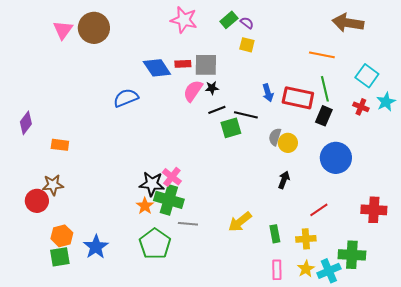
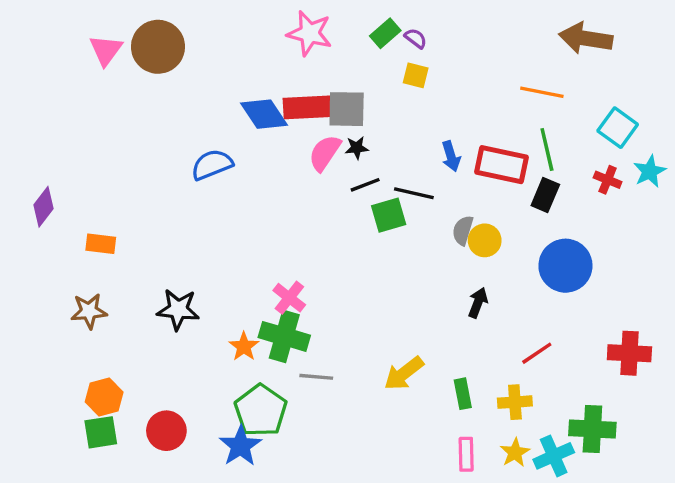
red rectangle: (183, 64) -> (308, 107), size x1.8
black star: (152, 184) -> (178, 309), moved
red circle: (37, 201) -> (166, 431), moved
blue star: (96, 247) -> (240, 446), moved

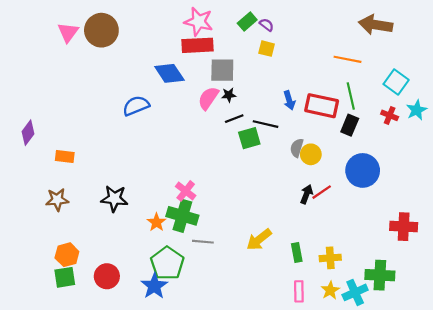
red rectangle: (308, 107) -> (197, 45), moved
red line: (537, 353) -> (322, 192), moved

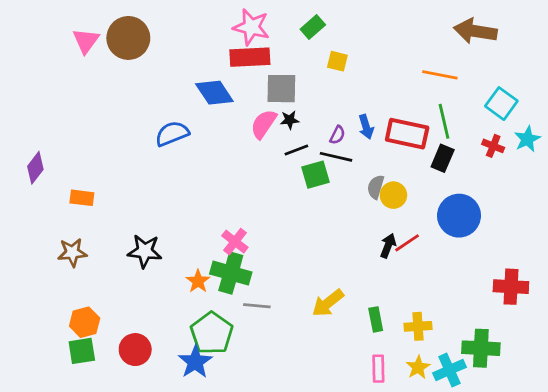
purple semicircle: (267, 25) -> (337, 135), moved, turned 80

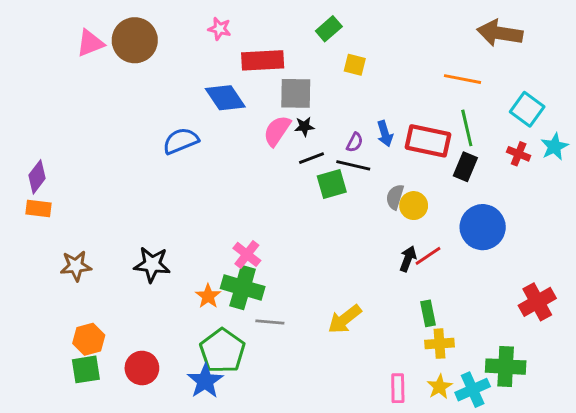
pink star: (251, 27) -> (220, 29), moved, size x0.6
pink triangle: (86, 41) -> (90, 43), turned 32
orange rectangle: (82, 198) -> (38, 208), moved
red cross: (511, 287) -> (537, 302), turned -32
green rectangle: (376, 319) -> (428, 313), moved

